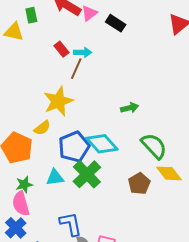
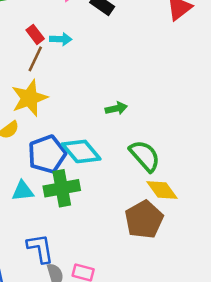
brown line: (76, 69) -> (35, 59), moved
green cross: (87, 174) -> (62, 188), turned 32
brown pentagon: (139, 184) -> (144, 219), moved, size x1.4

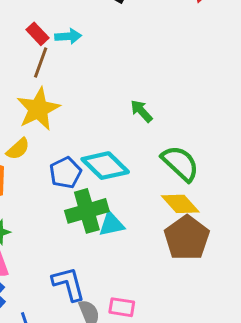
green arrow: (116, 108) -> (141, 111), turned -115
blue pentagon: (47, 154) -> (65, 173), size x0.7
yellow diamond: (162, 190) -> (180, 204), moved
cyan triangle: (23, 191) -> (111, 224), moved

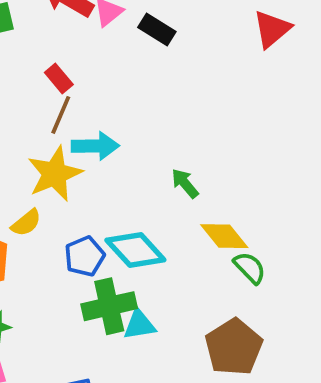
cyan arrow: (68, 36) -> (95, 146), moved, size x1.4
green semicircle: (180, 163) -> (250, 268), moved, size x0.7
yellow diamond: (180, 204) -> (224, 236), moved

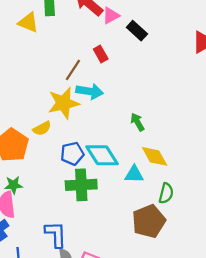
red rectangle: (59, 79) -> (101, 54), moved
green semicircle: (250, 268) -> (166, 193), moved, turned 48
cyan triangle: (139, 325) -> (134, 174), moved

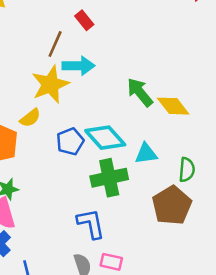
green arrow: (137, 122) -> (140, 92), size x1.4
yellow diamond: (155, 156) -> (173, 106), moved
green cross: (81, 185) -> (109, 178), moved
blue L-shape: (56, 234) -> (91, 224), moved

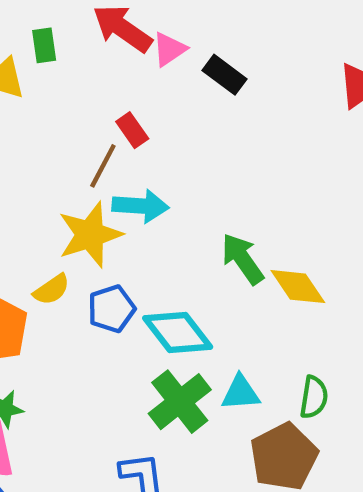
red rectangle: (84, 20) -> (132, 130), moved
blue pentagon: (70, 141) -> (111, 309), moved
cyan triangle: (146, 154) -> (241, 393), moved
green cross: (109, 178) -> (180, 402), turned -30

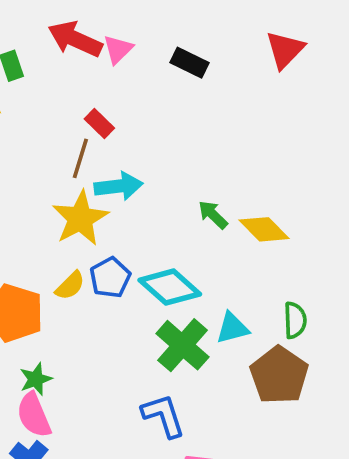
black rectangle: (225, 75) -> (189, 63), moved
green arrow: (243, 259) -> (213, 215), size x0.7
yellow semicircle: (52, 290) -> (70, 286), moved

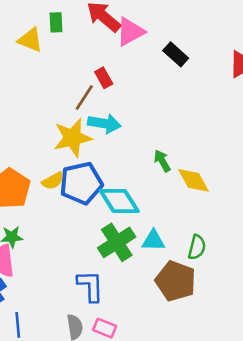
pink triangle: (118, 49) -> (130, 32), size x1.4
blue pentagon: (110, 278) -> (81, 183), size x1.5
brown pentagon: (279, 375) -> (176, 281), turned -30

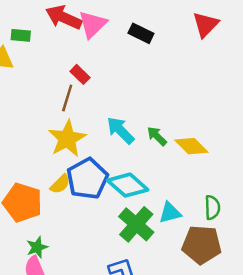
green rectangle: (56, 22) -> (21, 35), turned -66
cyan arrow: (104, 124) -> (120, 130), moved, turned -128

